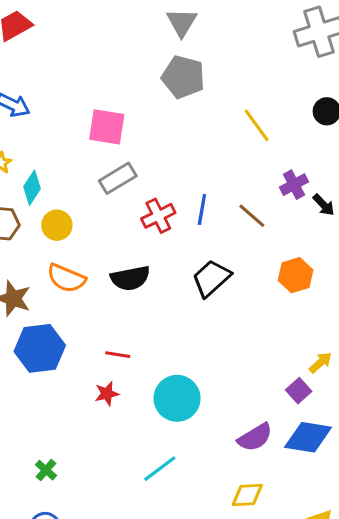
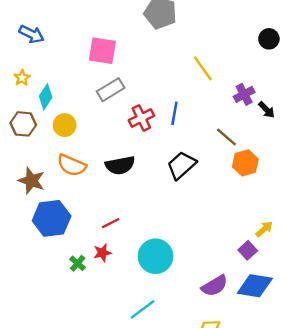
yellow line: (257, 125) -> (203, 68), moved
brown line: (252, 216) -> (226, 137), moved
red line: (118, 355) -> (111, 223), turned -36
green cross: (46, 470) -> (78, 263), moved

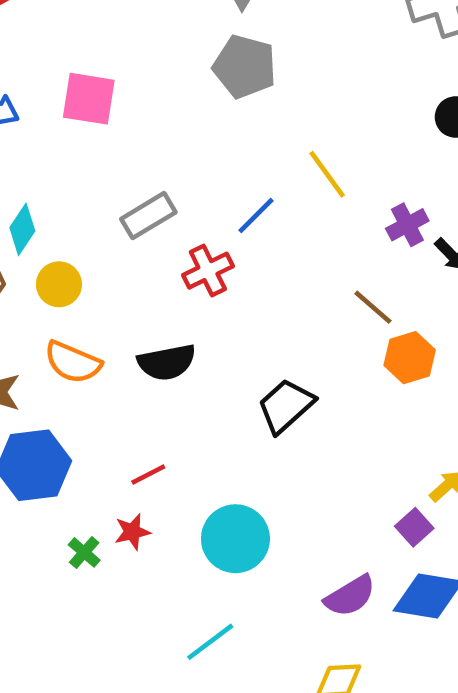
pink square: (102, 51) -> (89, 99), moved
blue line: (174, 113) -> (256, 216), moved, turned 35
black trapezoid: (182, 165) -> (286, 406), moved

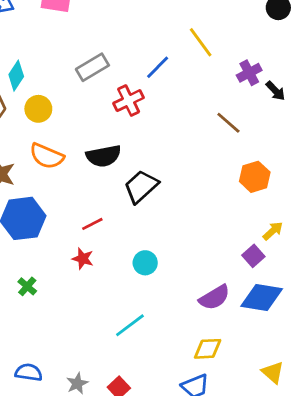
orange hexagon: (410, 358) -> (255, 177), moved
black trapezoid: (286, 406) -> (141, 187), moved
red star: (132, 532) -> (83, 259), turned 30
cyan circle: (235, 539) -> (145, 263), size x0.6
green cross: (84, 552) -> (27, 286), moved

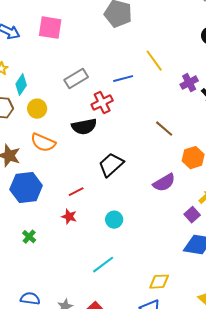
blue line: (158, 67) -> (123, 79), turned 30
brown line: (228, 123) -> (164, 129), moved
black semicircle: (104, 156) -> (84, 127), moved
purple semicircle: (215, 297) -> (164, 183), moved

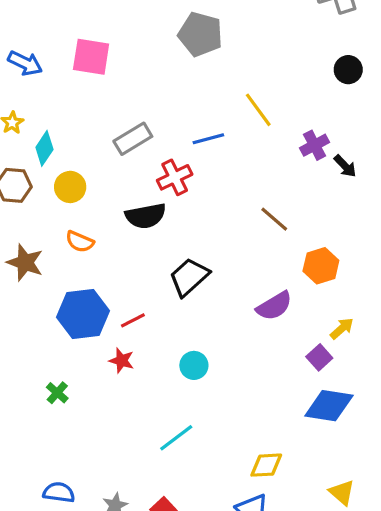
orange semicircle: (43, 143) -> (80, 242), size x0.7
blue hexagon: (26, 188) -> (83, 314), moved

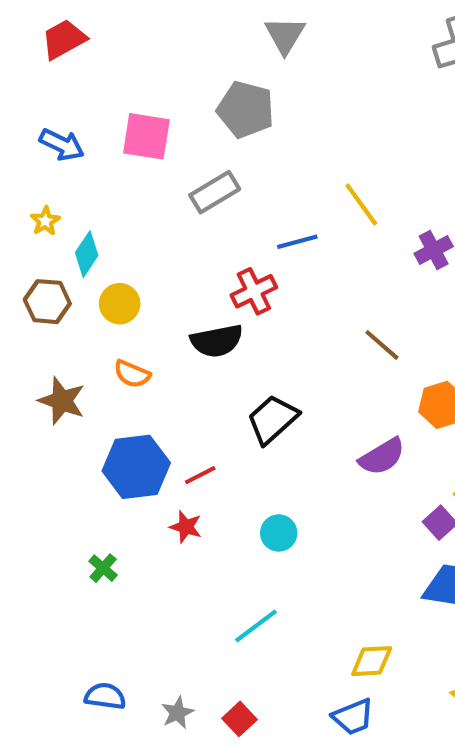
gray pentagon: (200, 34) -> (246, 109), moved
gray rectangle: (133, 139) -> (215, 192), moved

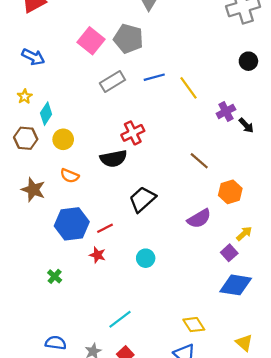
pink square: (146, 136) -> (91, 41), moved, turned 30
blue line: (297, 242) -> (154, 77), moved
cyan line: (256, 626) -> (120, 319), moved
yellow diamond: (372, 661) -> (194, 325), turned 60

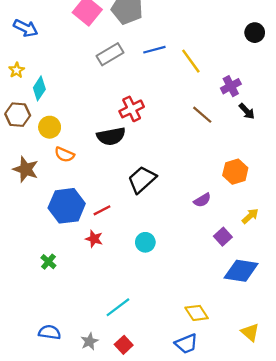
black arrow: (246, 125) -> (247, 111), moved
yellow circle: (63, 139) -> (50, 127), moved
brown line: (199, 161) -> (202, 115), moved
purple semicircle: (199, 219) -> (202, 200), size x0.7
purple square: (229, 253) -> (223, 237), moved

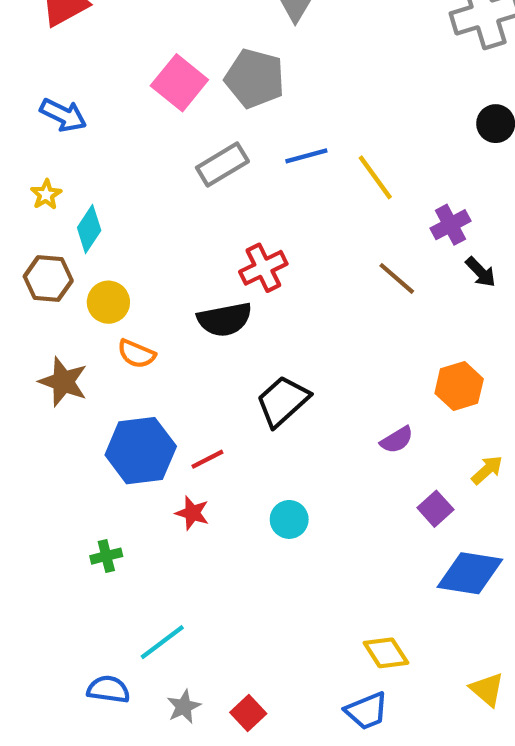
green cross: (48, 262) -> (106, 556), turned 35
cyan line: (118, 307) -> (162, 642), moved

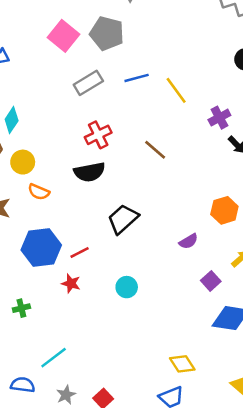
red cross: (263, 268) -> (98, 135), moved
brown line: (397, 278) -> (155, 150), moved

